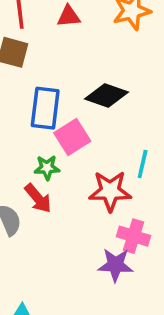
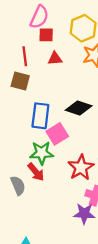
green star: (47, 168) -> (42, 153), size x1.5
red star: (110, 191) -> (81, 167), turned -30

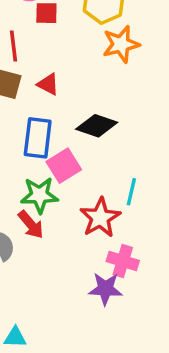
red triangle: (55, 59) -> (48, 84), moved, turned 32

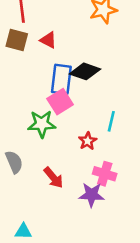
blue rectangle: (38, 138) -> (61, 79), moved
red star: (100, 218) -> (88, 141), size x0.6
red arrow: (31, 225) -> (53, 178), moved

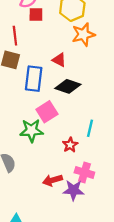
red triangle: (48, 40) -> (59, 60), moved
blue rectangle: (61, 79) -> (34, 79), moved
red arrow: (53, 178) -> (52, 180), moved, turned 114

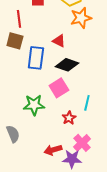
pink square: (47, 112) -> (59, 88), moved
pink cross: (84, 172) -> (82, 143), turned 30

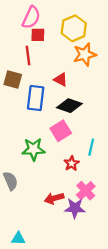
red line: (19, 19) -> (28, 56), moved

